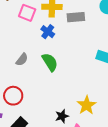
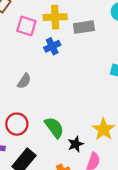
blue cross: (48, 32) -> (52, 46), turned 32
green semicircle: (50, 62) -> (54, 128), moved

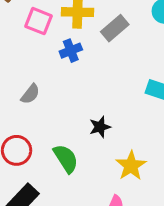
gray rectangle: (84, 27) -> (115, 28), turned -36
black star: (76, 144) -> (100, 127), moved

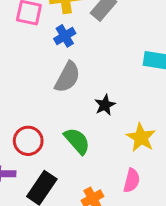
gray semicircle: (30, 94) -> (67, 77), moved, size x1.5

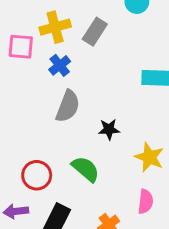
black star: (105, 105) -> (109, 129), turned 30

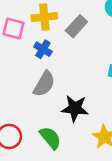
blue cross: (60, 65) -> (43, 49), turned -30
black star: (109, 129) -> (75, 108), size x1.5

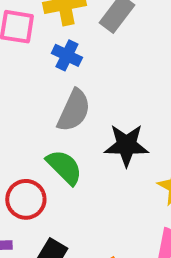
green semicircle: (50, 138) -> (64, 167), moved

